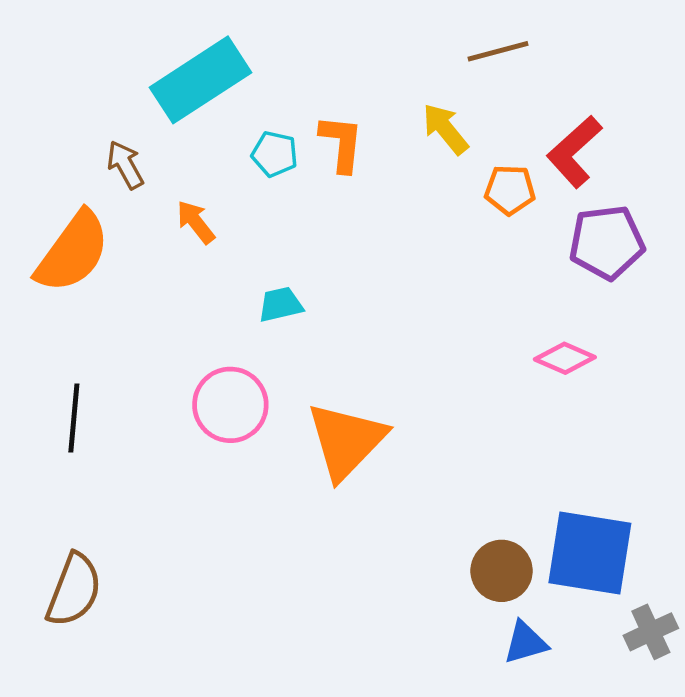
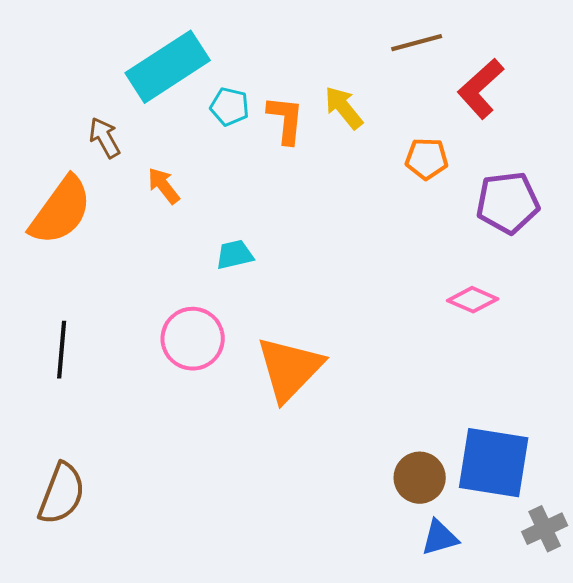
yellow arrow: (445, 129) -> (344, 108), moved
red L-shape: (574, 152) -> (481, 89), moved
cyan pentagon: (275, 154) -> (230, 107), moved

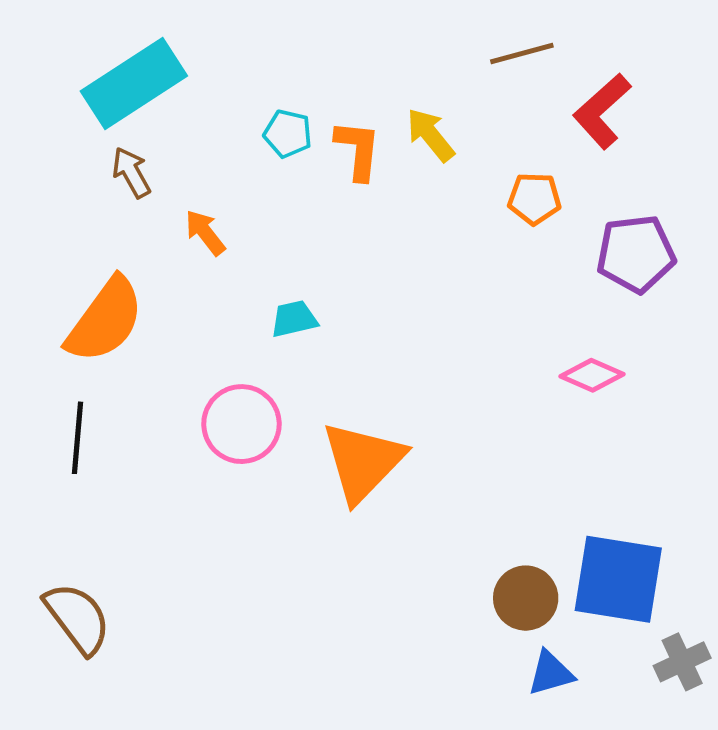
cyan rectangle: (168, 67) -> (134, 84), moved
orange semicircle: (61, 211) -> (105, 320), moved
brown semicircle: (62, 494) -> (77, 618), turned -58

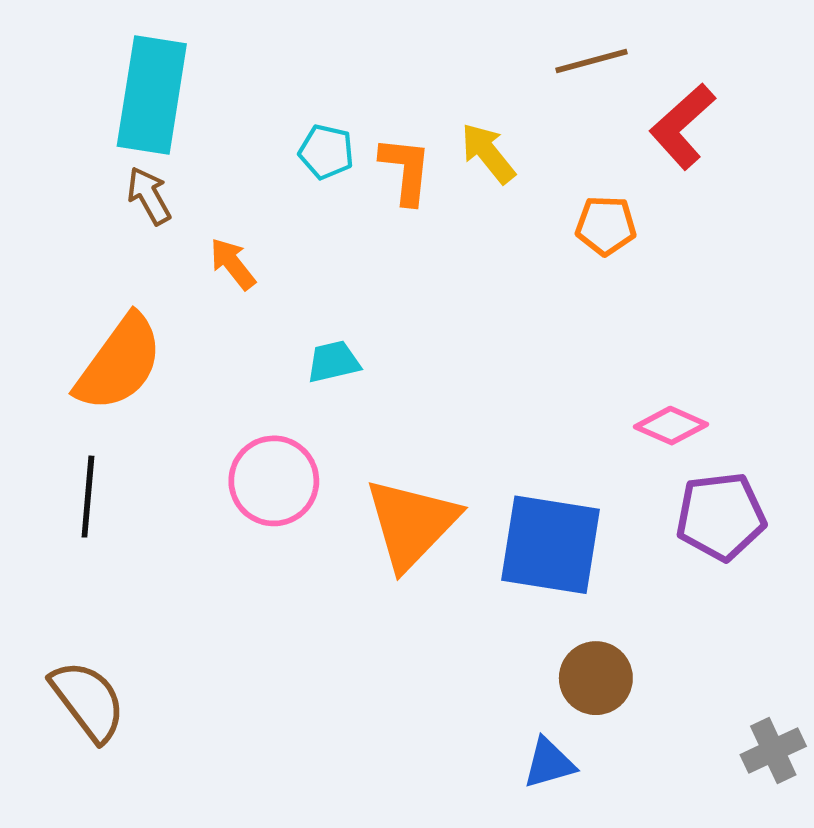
cyan rectangle: (134, 84) -> (152, 95), turned -48
purple pentagon: (636, 254) -> (721, 516), moved
blue square: (618, 579) -> (550, 545), moved
blue triangle: (551, 673) -> (549, 763), moved

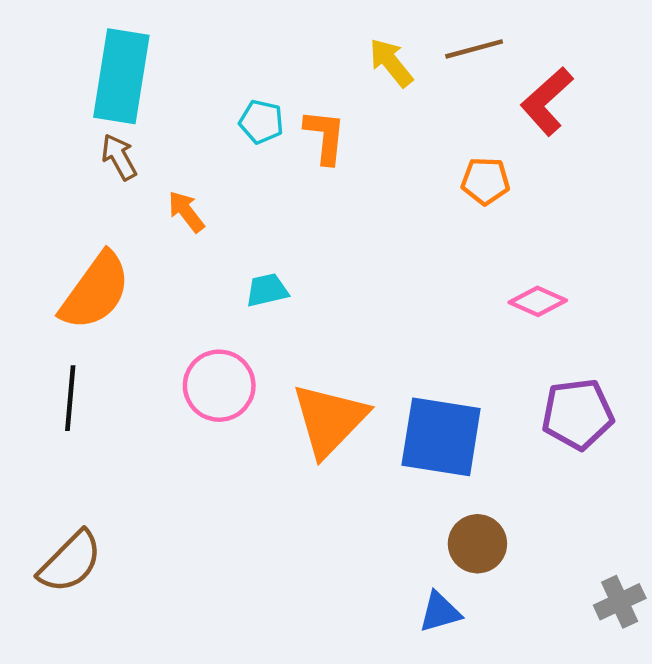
yellow arrow: (488, 153) -> (391, 63), moved
pink diamond: (671, 426) -> (538, 301), moved
brown semicircle: (88, 701) -> (70, 562), turned 82

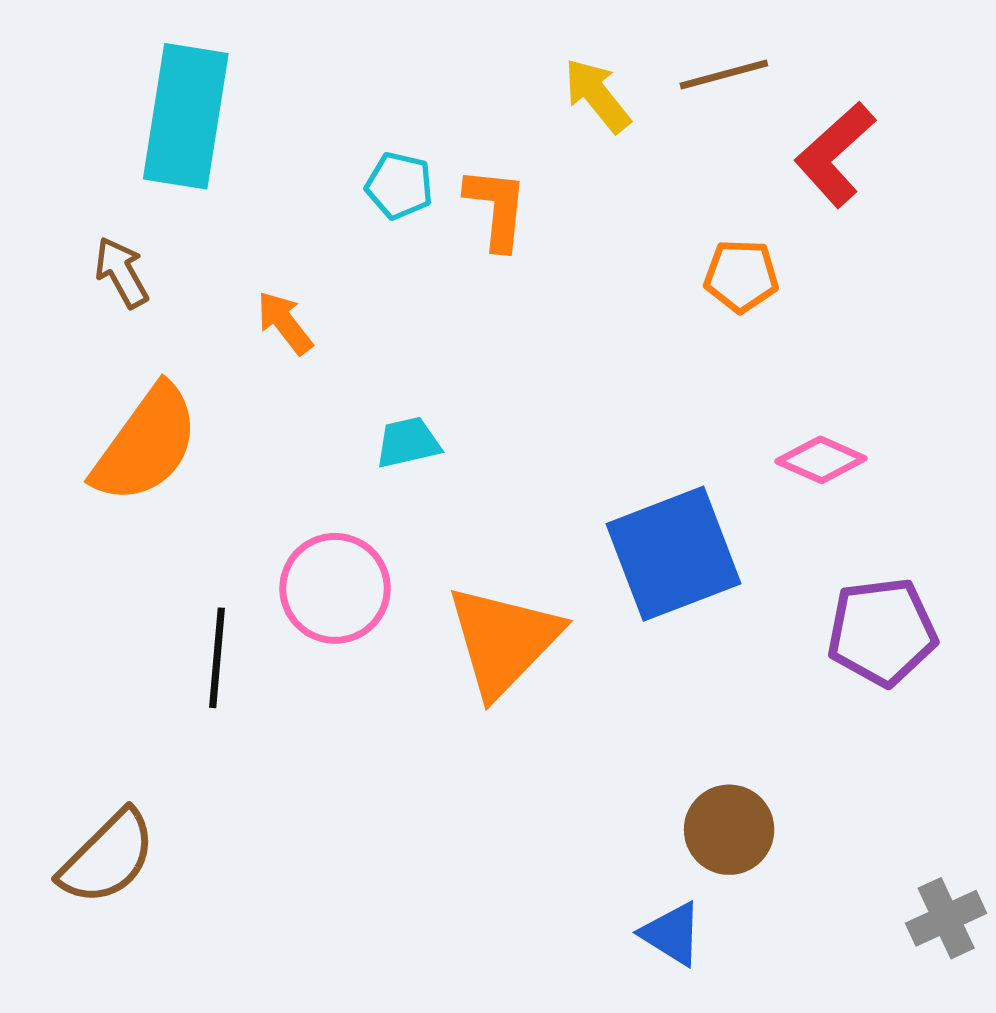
brown arrow: (119, 157) -> (121, 272), moved
black line: (70, 398) -> (217, 658), moved
blue square: (441, 437) -> (674, 554), moved, turned -30
blue triangle: (440, 612) -> (672, 934), turned 48

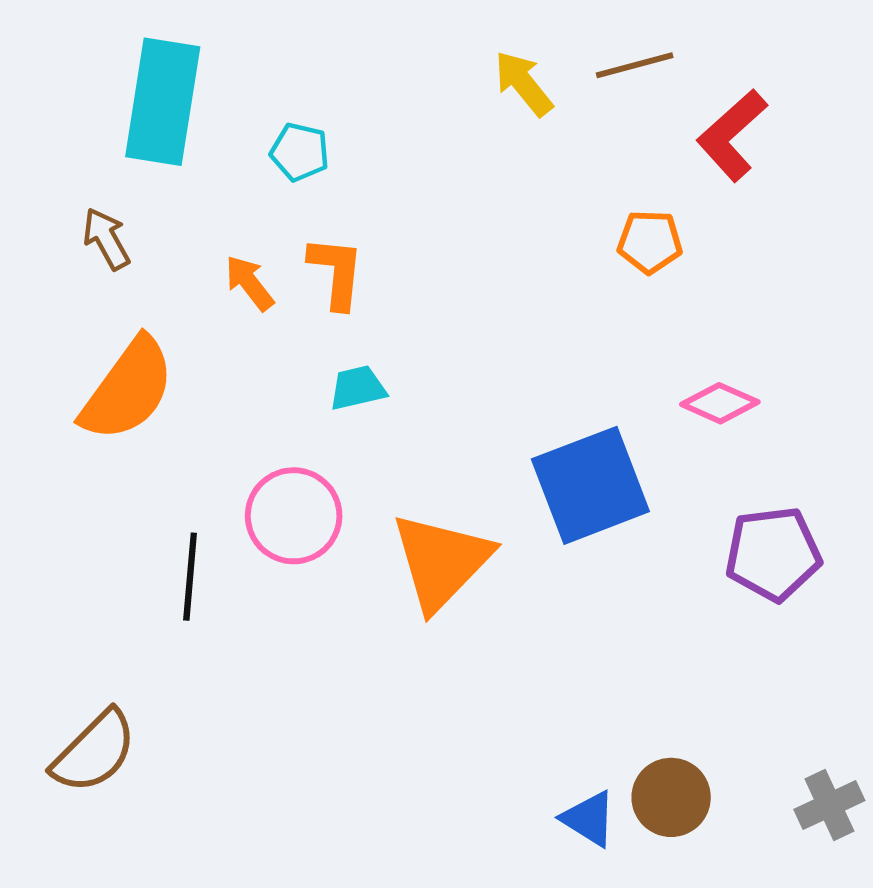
cyan pentagon: (399, 186) -> (300, 152), moved
orange L-shape: (496, 208) -> (336, 272), moved
brown circle: (729, 830) -> (671, 797), moved

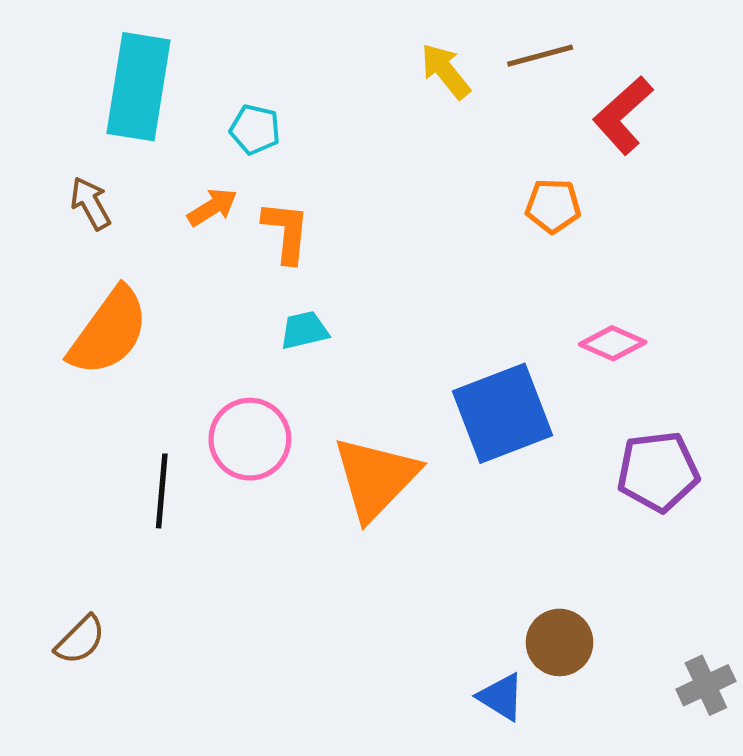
orange arrow: (249, 283) -> (212, 207), moved, turned 96
brown semicircle: (94, 752) -> (80, 640), size x0.7
brown circle: (671, 797) -> (560, 642), moved

